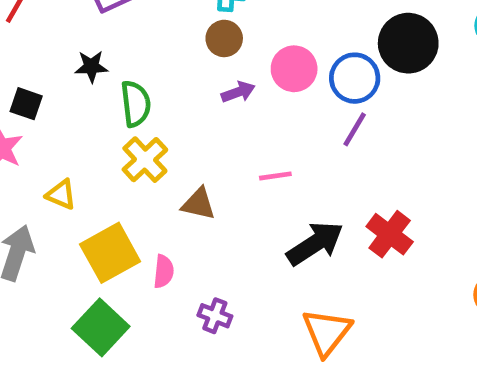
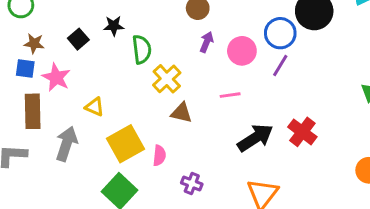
pink circle: (294, 69) -> (242, 51), moved
purple arrow: (238, 92) -> (207, 42), turned -48
black square: (26, 104) -> (78, 39), moved, turned 30
yellow cross: (145, 160) -> (167, 79), moved

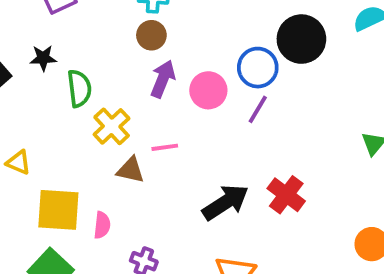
purple arrow: (207, 42) -> (163, 79), size x1.4
pink line: (230, 95) -> (165, 147), moved
yellow square: (125, 144) -> (58, 210), turned 33

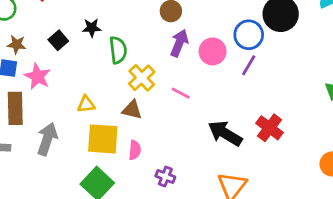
pink line: (165, 147) -> (181, 93), turned 36
yellow triangle: (19, 162) -> (86, 104), moved, turned -30
brown triangle: (131, 170) -> (132, 110), moved
black arrow: (225, 202) -> (225, 133), turned -116

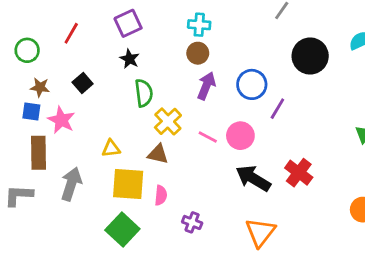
black star: (92, 28) -> (130, 59), moved, turned 30
blue circle: (249, 35) -> (252, 84), moved
pink circle: (213, 51) -> (240, 136), moved

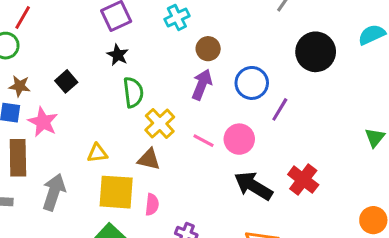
cyan cross: (199, 25) -> (177, 18), moved, turned -30
red line: (71, 33) -> (23, 18), moved
brown circle: (198, 53) -> (208, 49), moved

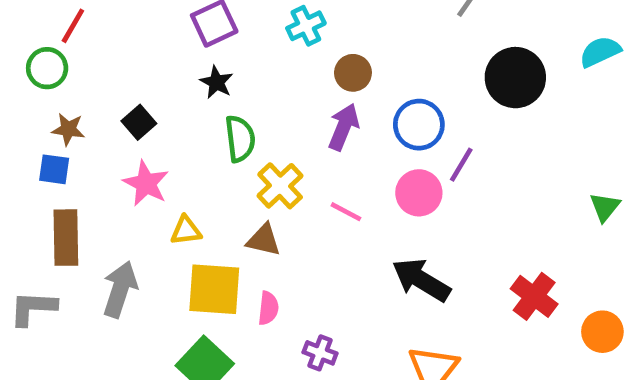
pink star: (43, 122) -> (146, 183), moved
pink circle: (239, 139) -> (419, 193), moved
red cross: (303, 180) -> (534, 296), moved

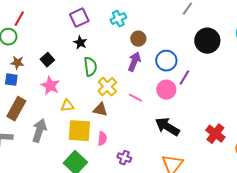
brown rectangle: (66, 238) -> (16, 109), turned 30

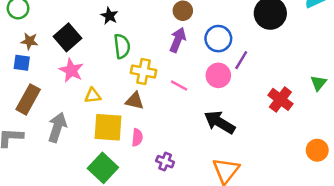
black square: (47, 60) -> (67, 37), size x1.5
yellow cross: (107, 87) -> (144, 72), turned -36
red cross: (215, 134) -> (280, 99), moved

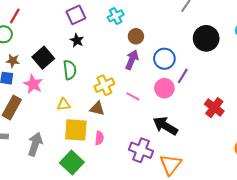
green semicircle: (122, 46) -> (70, 70), moved
pink star: (71, 70) -> (33, 84), moved
yellow cross: (144, 72) -> (104, 85), turned -36
gray arrow: (57, 127) -> (35, 144), moved
purple cross: (165, 162) -> (141, 150), moved, size x1.6

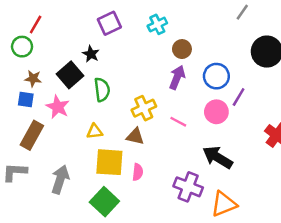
black star: (77, 40) -> (91, 54), moved
orange triangle: (171, 165) -> (224, 204), turned 30

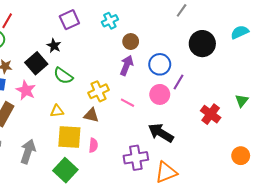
green semicircle: (102, 90) -> (63, 76), turned 132
purple cross: (188, 187) -> (136, 158), turned -30

